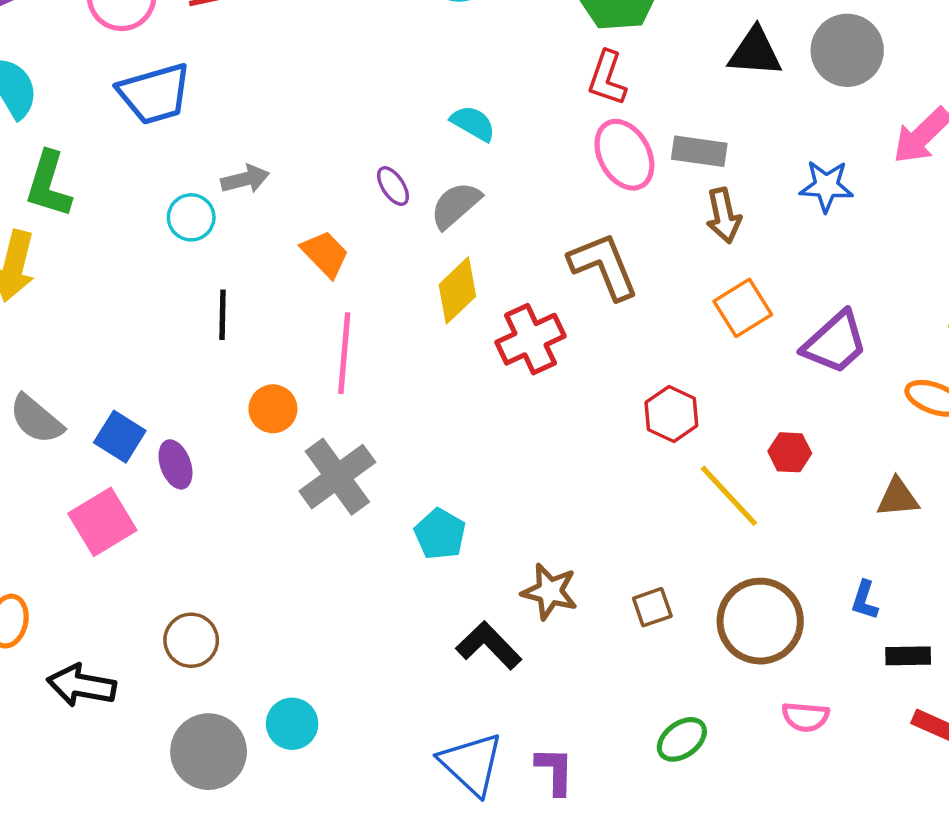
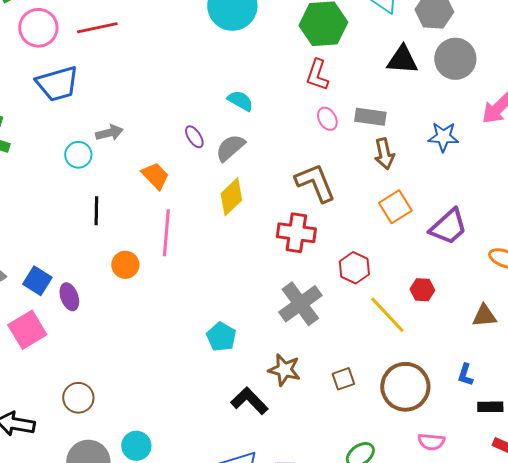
pink ellipse: (624, 155) -> (327, 119), size x0.6
red cross: (530, 339) -> (296, 233), moved, turned 33
gray cross: (337, 477) -> (300, 304), moved

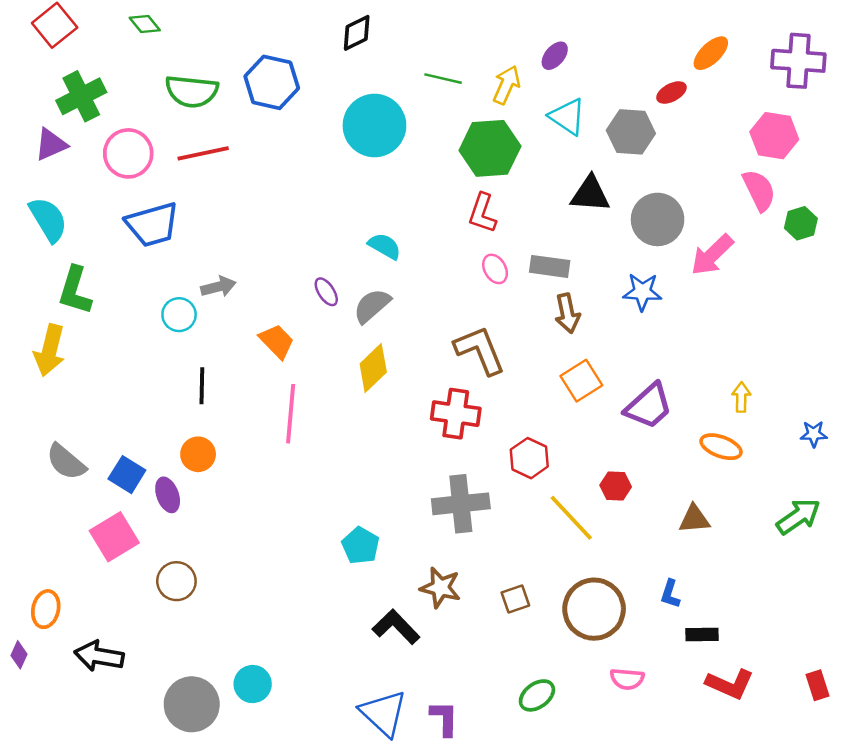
gray circle: (455, 59) -> (658, 219), moved
orange circle: (125, 265) -> (198, 454), moved
gray cross: (300, 304) -> (461, 504), turned 30
brown circle: (78, 398) -> (176, 581), moved

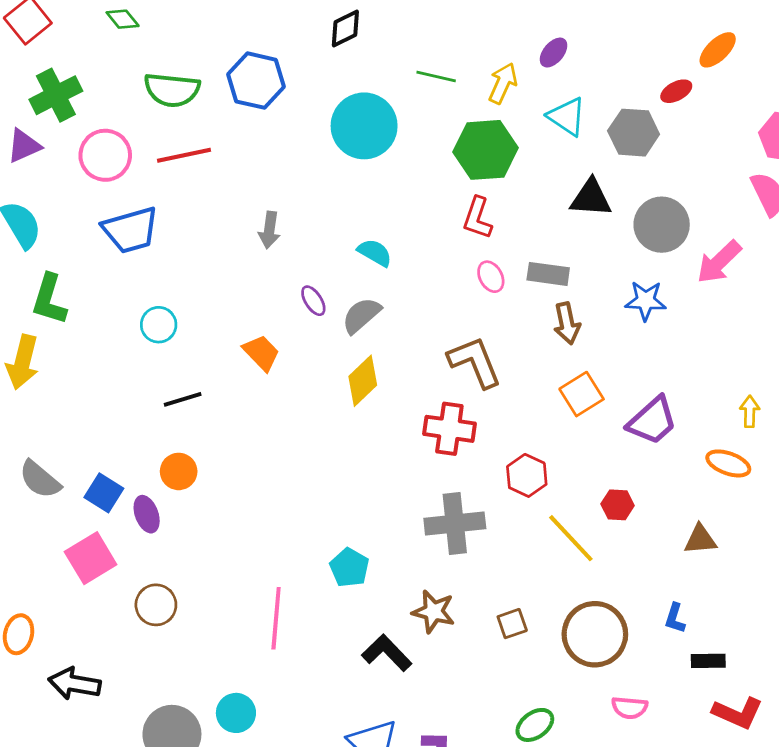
gray arrow: (218, 287) -> (269, 230), moved, turned 112
black line: (202, 386) -> (183, 399), turned 72
pink line: (291, 414) -> (276, 618), moved

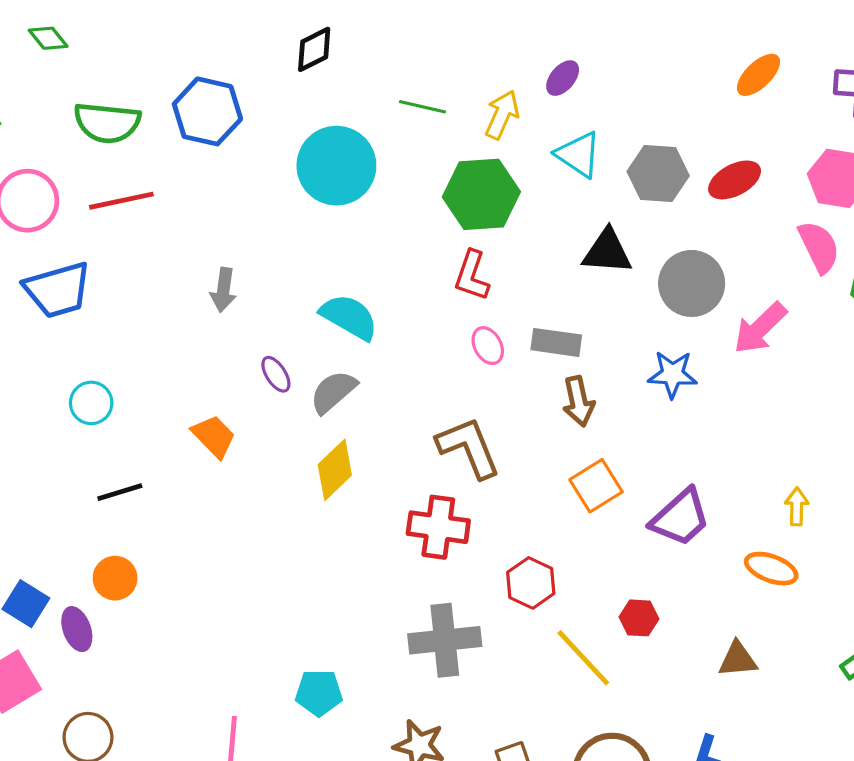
red ellipse: (676, 91) -> (735, 180), moved, size x1.4
cyan semicircle: (375, 253) -> (349, 317), size x1.4
cyan pentagon: (349, 568) -> (319, 693), turned -30

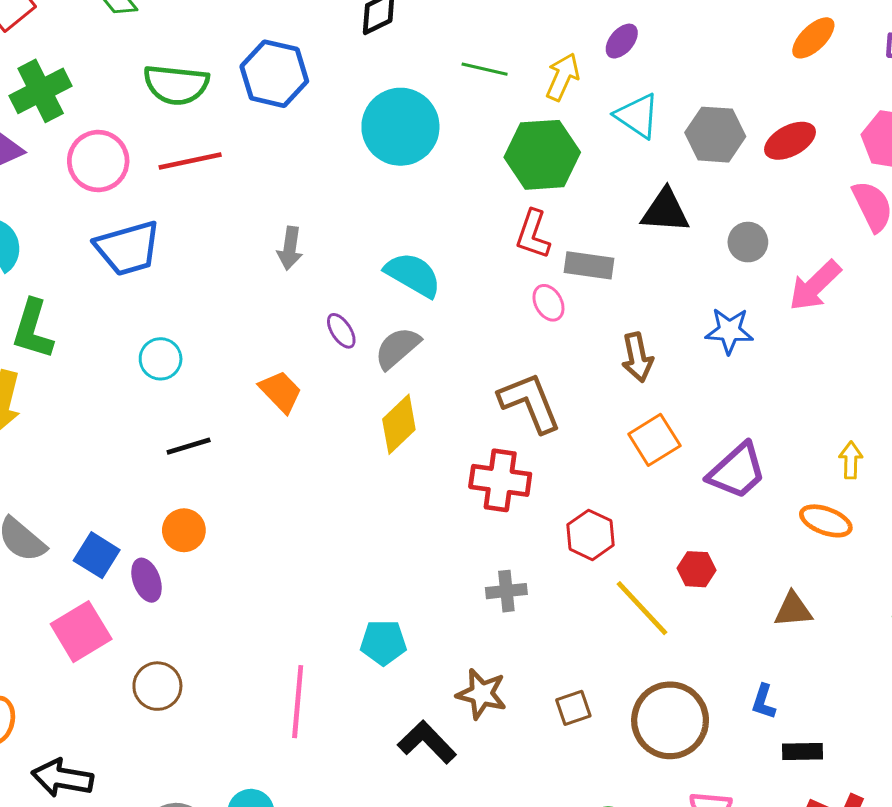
gray circle: (692, 283) -> (748, 242), size x0.6
gray rectangle: (556, 342) -> (589, 265), moved
gray cross: (445, 640) -> (506, 591), size x0.6

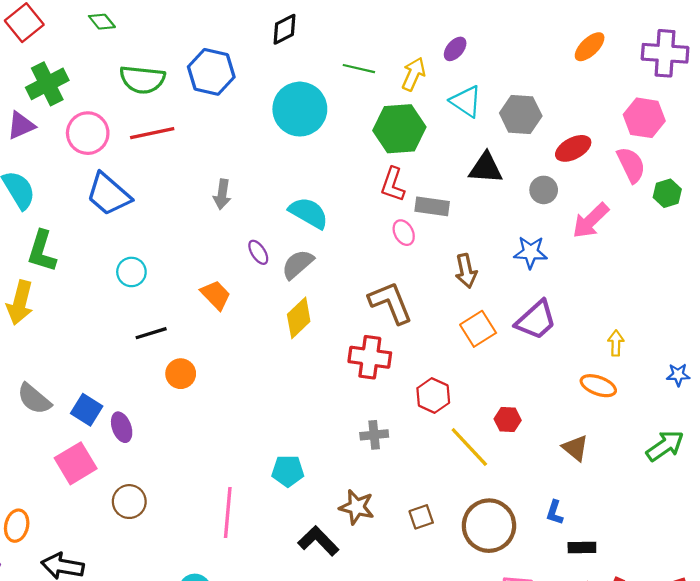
red ellipse: (790, 141) -> (573, 148), moved
blue trapezoid: (128, 248) -> (108, 194), turned 57
purple trapezoid: (737, 471) -> (536, 320), moved
orange circle: (184, 530) -> (181, 374), moved
brown triangle: (793, 610) -> (575, 448), turned 44

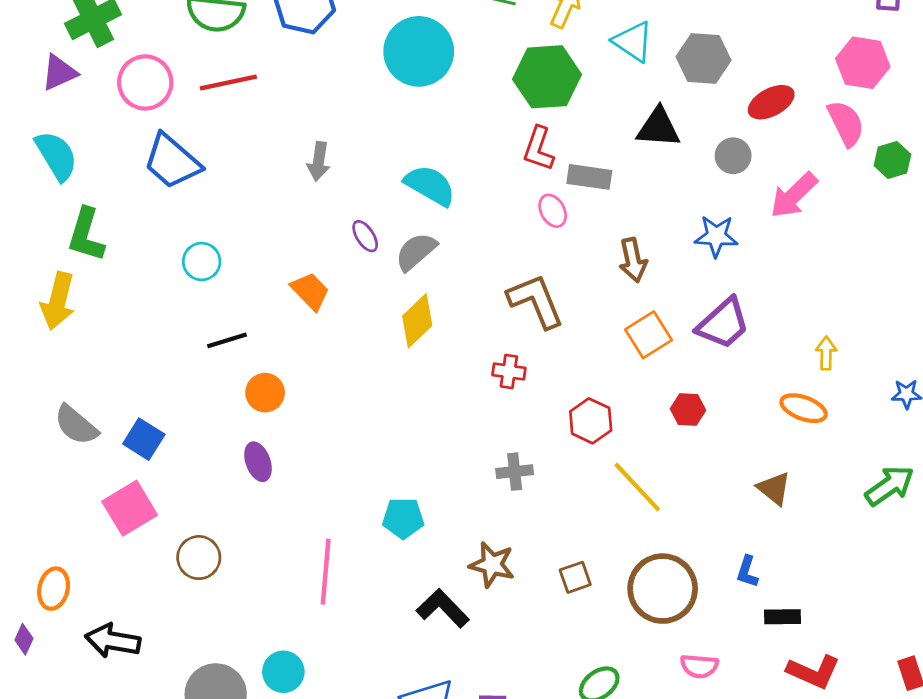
red cross: (370, 357) -> (509, 371), size x0.6
red hexagon: (508, 420) -> (688, 410), moved
purple ellipse: (122, 427) -> (258, 462), moved

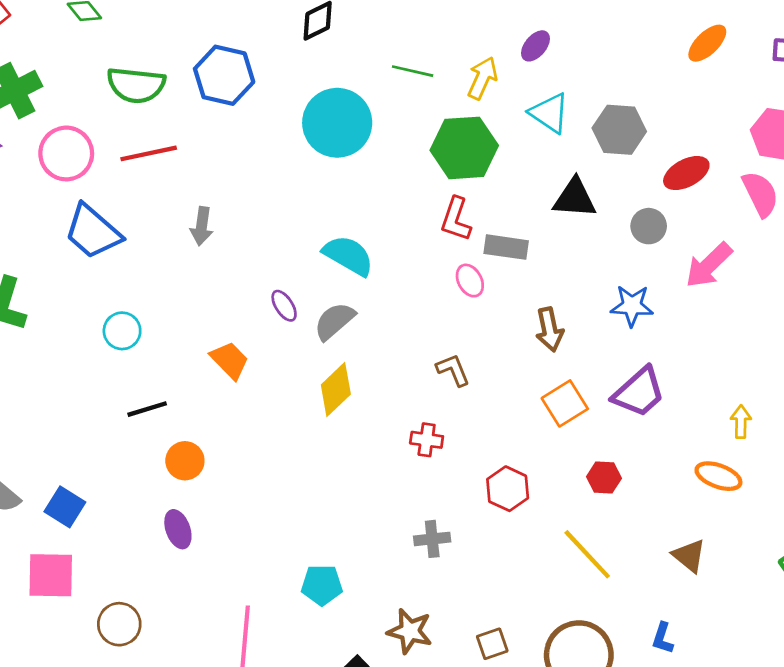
gray arrow: (319, 161) -> (202, 226), moved
brown L-shape: (536, 301) -> (453, 370), size x0.6
yellow line: (637, 487) -> (587, 554), moved
pink square: (130, 508) -> (51, 575), turned 32

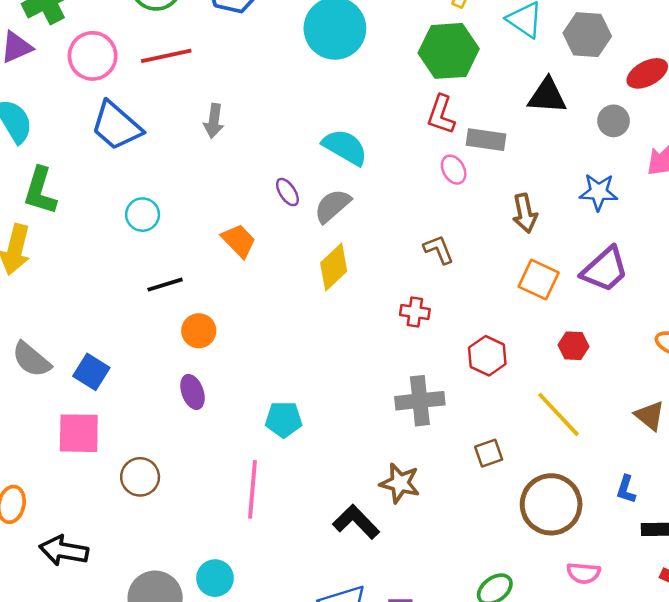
orange square: (565, 403) -> (539, 280), turned -33
gray cross: (432, 539) -> (420, 401), size x1.5
cyan pentagon: (322, 585) -> (284, 419), moved
brown square: (492, 644) -> (489, 453), moved

